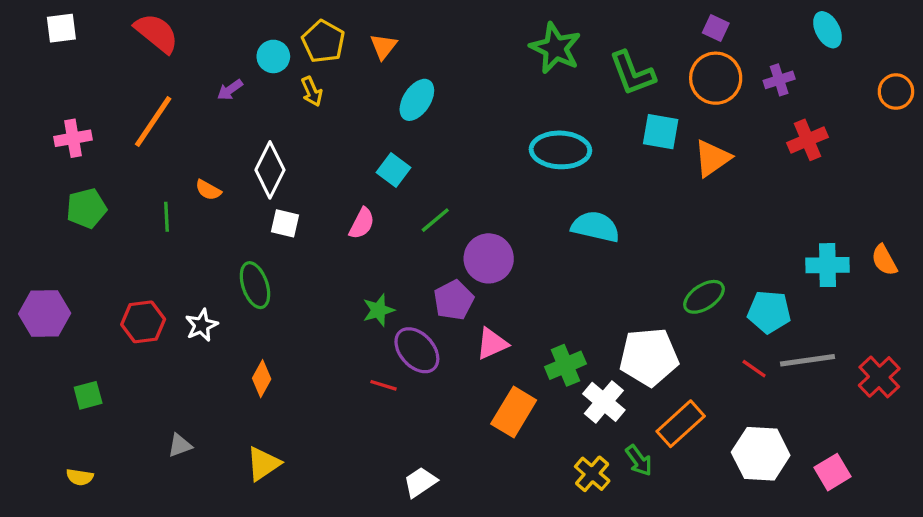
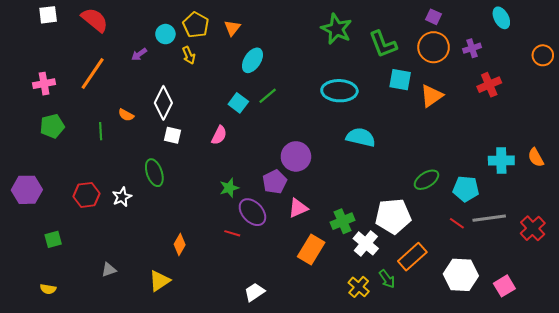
white square: (61, 28) -> (48, 15), moved
green line: (435, 220) -> (268, 96), moved
orange diamond: (262, 379) -> (180, 244), moved

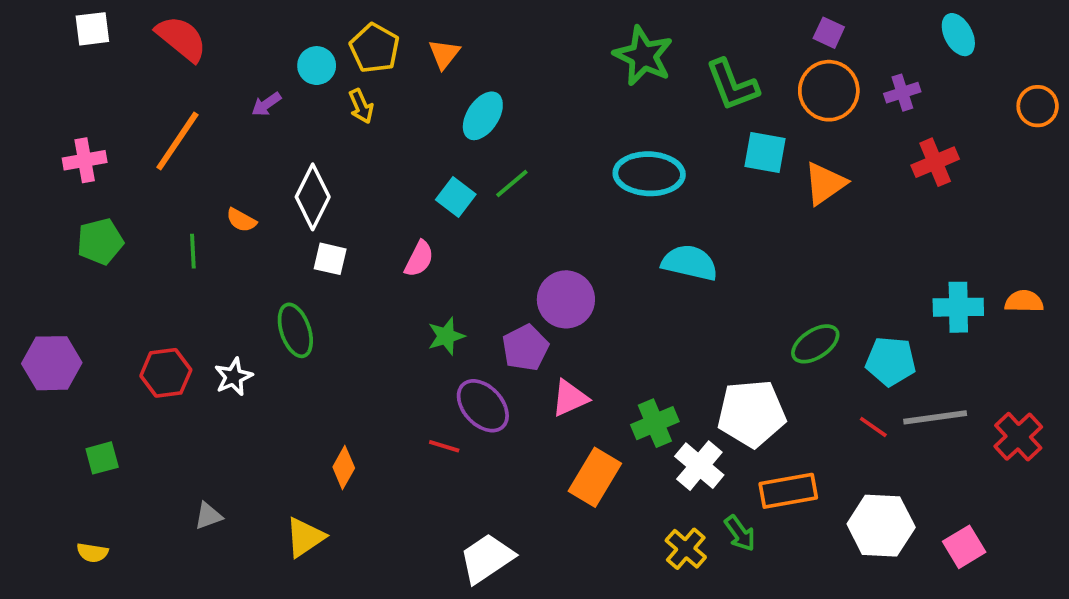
orange semicircle: (536, 157) -> (1024, 301), turned 120
green star: (229, 188) -> (446, 336), moved
orange rectangle: (412, 257) -> (788, 491), turned 32
white trapezoid: (254, 292) -> (487, 558), size x1.4

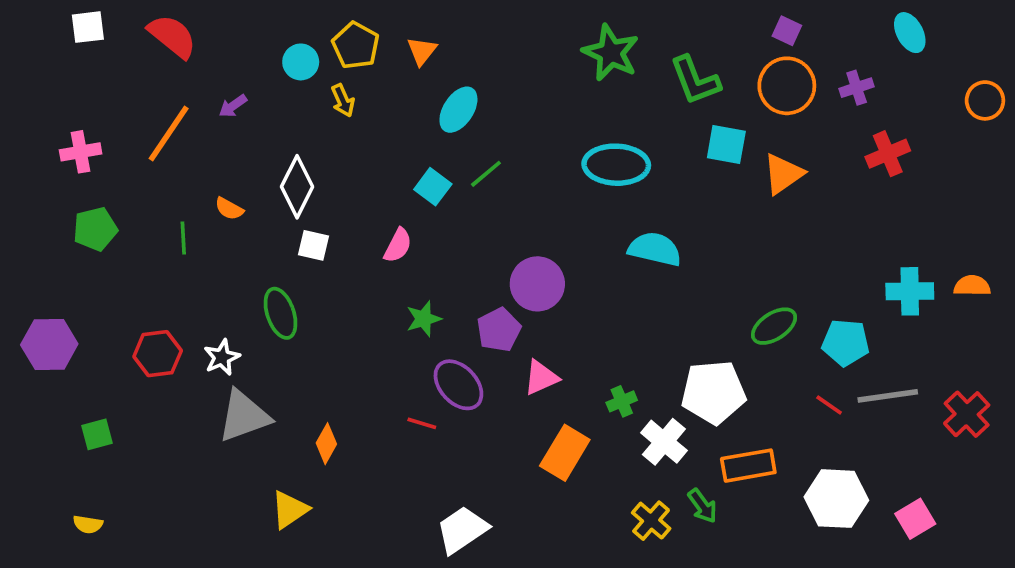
purple arrow: (266, 104) -> (233, 106), moved
green cross: (655, 423) -> (622, 401), size x0.7
gray triangle: (208, 516) -> (244, 416), moved, size x2.0

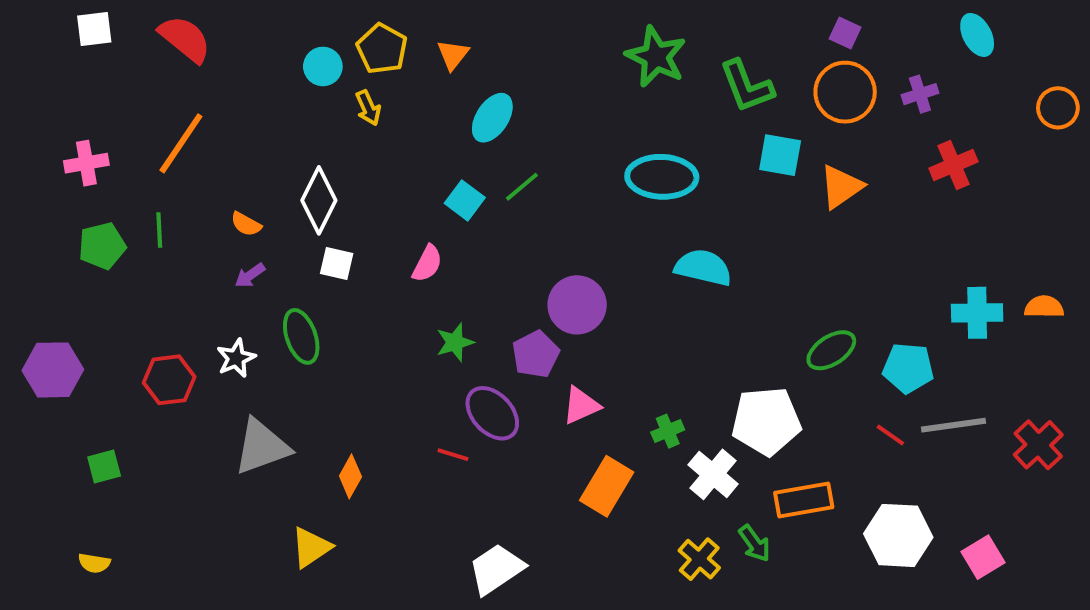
purple arrow: (233, 106) -> (250, 275), moved
green line: (183, 238) -> (159, 230), moved
white star: (222, 357) -> (236, 358), moved

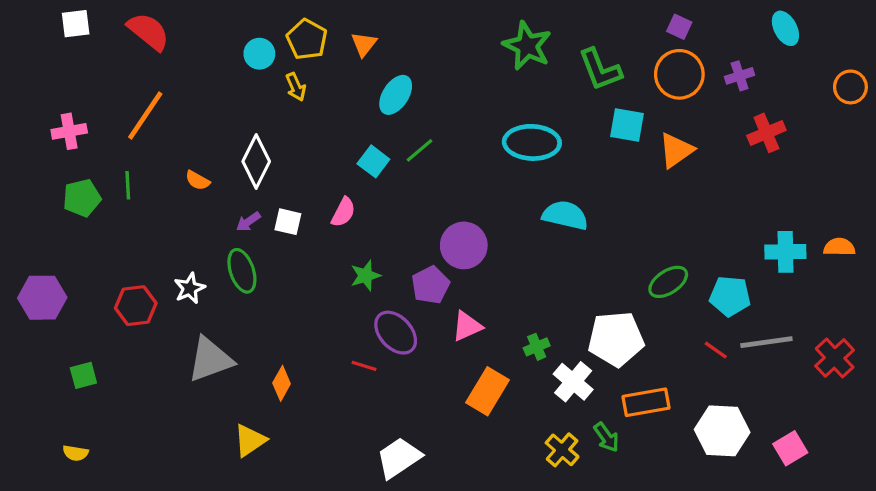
white square: (337, 264) -> (288, 222), moved
purple arrow: (250, 275) -> (248, 222), moved

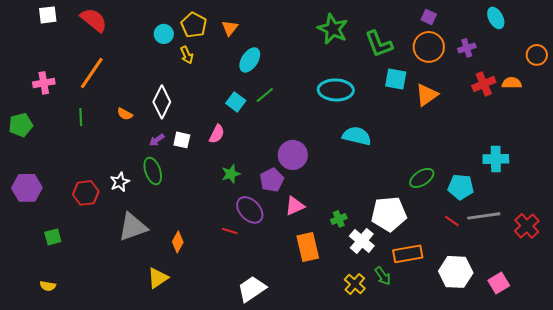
green pentagon: (82, 198) -> (21, 125), moved
orange semicircle: (839, 247) -> (512, 83), moved
orange rectangle: (488, 391) -> (308, 247), turned -44

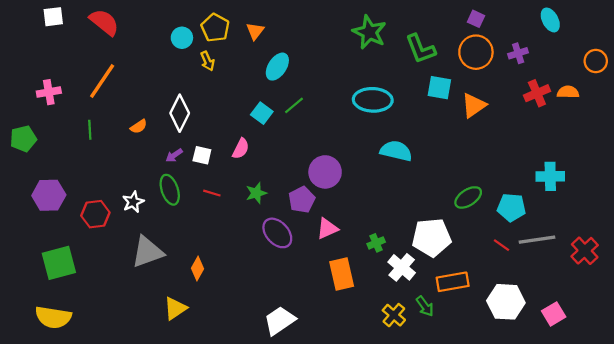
orange semicircle: (125, 114) -> (139, 126), turned -63
purple hexagon: (27, 188) -> (49, 195), moved
red line: (230, 231) -> (212, 193), moved
green square: (53, 237) -> (59, 263), size x1.8
yellow semicircle: (48, 286) -> (53, 317), size x2.0

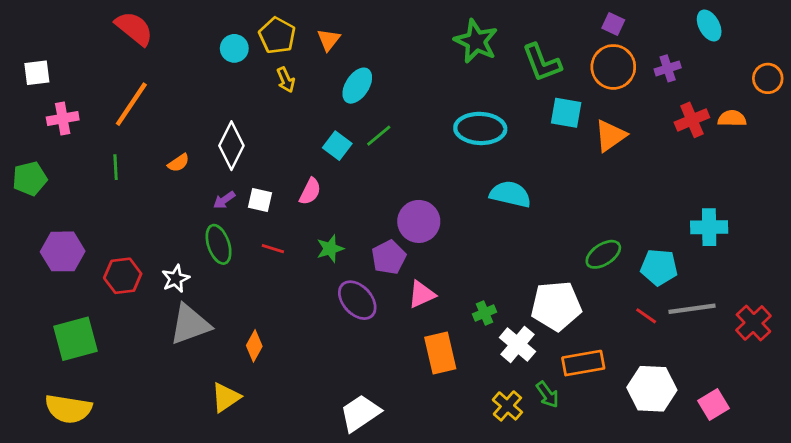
white square: (53, 17) -> (37, 73), moved
yellow arrow: (207, 61) -> (286, 80), moved
white star: (133, 202) -> (176, 279), moved

